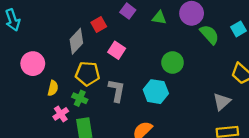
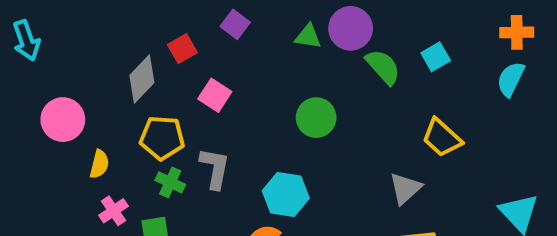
green triangle: (159, 18) -> (308, 36), moved
cyan hexagon: (156, 92) -> (286, 195), moved
green cross: (80, 98) -> (170, 182), moved

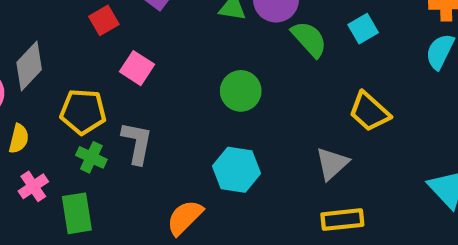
gray diamond: (142, 79) -> (29, 66), moved
cyan hexagon: (286, 195) -> (237, 170), moved

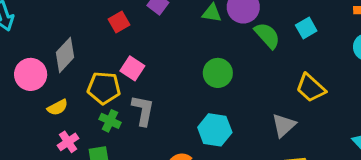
pink square: (137, 68) -> (132, 68), moved
yellow semicircle: (19, 139) -> (58, 107), turned 48

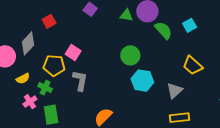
red square: (119, 22) -> (49, 21), moved
green cross: (110, 121) -> (45, 88), moved
cyan hexagon: (215, 130) -> (142, 81), moved

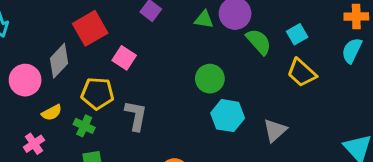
red square: (49, 21) -> (90, 28), size x1.6
pink square: (73, 52) -> (124, 58), moved
yellow trapezoid: (193, 65) -> (302, 73), moved
pink cross: (30, 102) -> (34, 144), moved

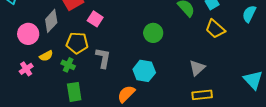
cyan hexagon: (228, 116) -> (144, 71), moved
pink cross: (34, 144) -> (26, 69), moved

